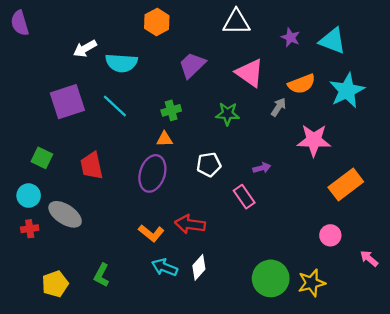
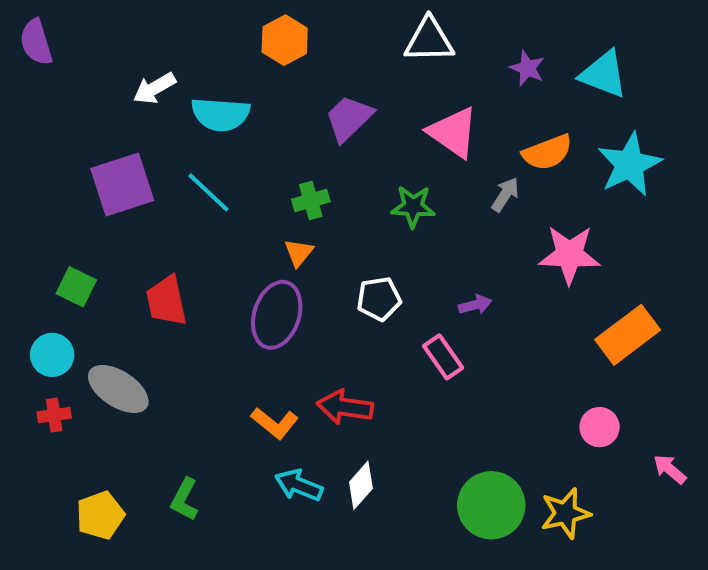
orange triangle: (165, 139) -> (299, 253), turned -49

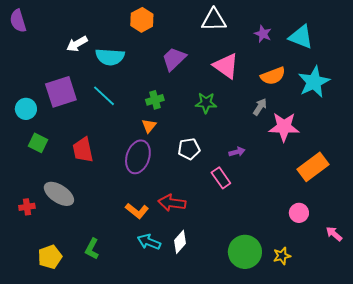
gray arrow: (505, 194) -> (260, 107), moved
cyan circle: (52, 355) -> (26, 109), moved
yellow star: (565, 513) -> (282, 256), size x0.7

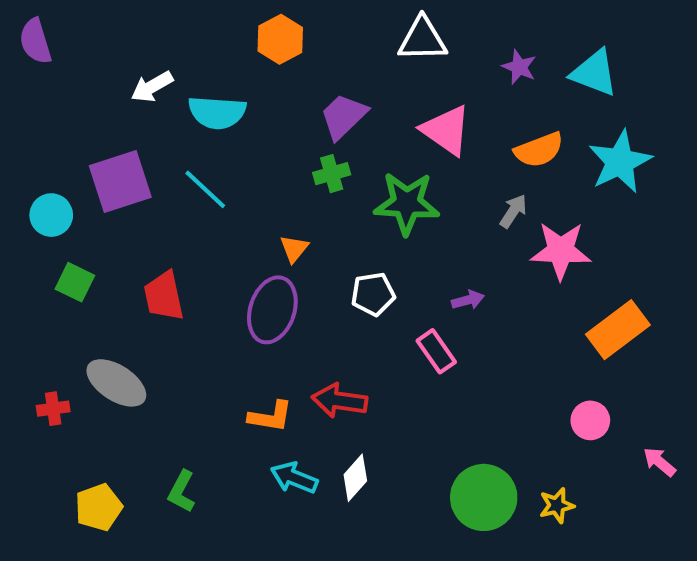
green cross: (155, 100) -> (332, 174), moved
green star: (206, 103) -> (407, 203), size x1.5
orange L-shape: (137, 211) -> (270, 416), turned -30

